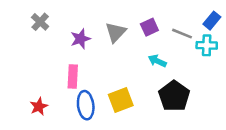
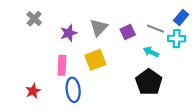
purple square: (149, 27) -> (128, 32), moved
cyan arrow: (157, 61) -> (151, 52), moved
yellow square: (121, 100) -> (95, 60), moved

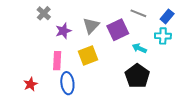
gray cross: (34, 19) -> (44, 13), moved
gray line: (155, 29) -> (138, 13), moved
purple square: (128, 32) -> (118, 30), size x1.5

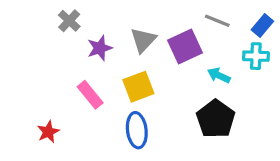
pink rectangle: (57, 61) -> (90, 95), turned -42
blue ellipse: (67, 83) -> (137, 130), moved

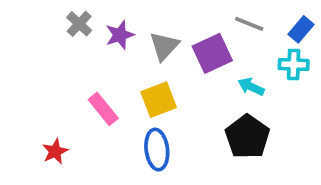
purple star: (100, 48) -> (120, 35), moved

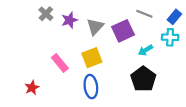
cyan arrow: (251, 87) -> (145, 50), turned -56

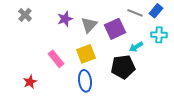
gray cross: (46, 14) -> (25, 15), moved
blue rectangle: (174, 17) -> (156, 11), moved
black pentagon: (143, 79) -> (123, 67), moved, turned 30

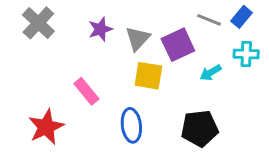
gray cross: (25, 15) -> (38, 23), size x1.5
yellow square: (86, 54) -> (148, 76), moved, turned 30
black pentagon: (123, 67) -> (200, 128), moved
red star: (30, 82) -> (46, 127), size x1.6

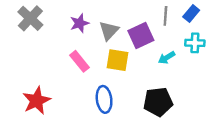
gray line: (209, 20) -> (165, 16), turned 72
pink rectangle: (86, 91) -> (79, 61), moved

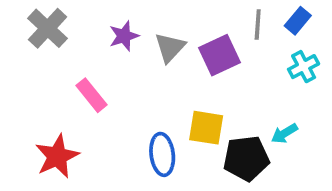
cyan cross: (195, 43) -> (304, 67), turned -30
cyan arrow: (167, 58) -> (284, 133), moved
yellow square: (118, 60) -> (206, 128), moved
pink rectangle: (79, 61) -> (91, 95), moved

